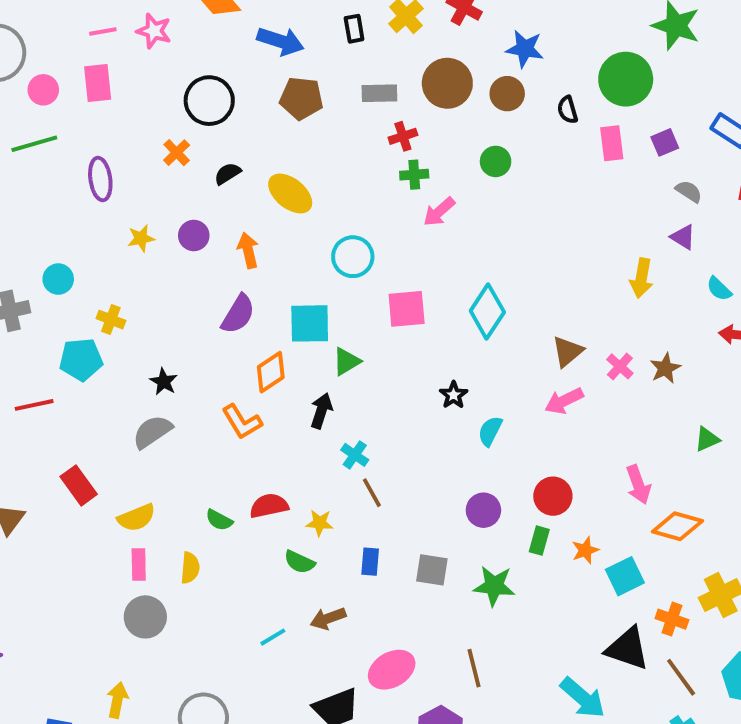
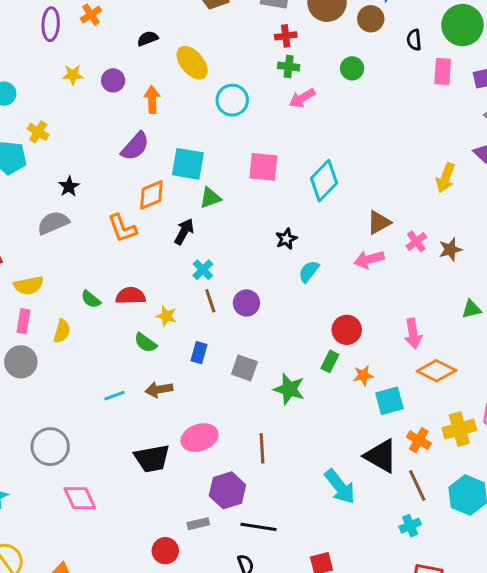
orange cross: (177, 153) -> (91, 15), moved
cyan circle: (353, 257) -> (232, 100), moved
purple circle: (483, 510) -> (246, 303), moved

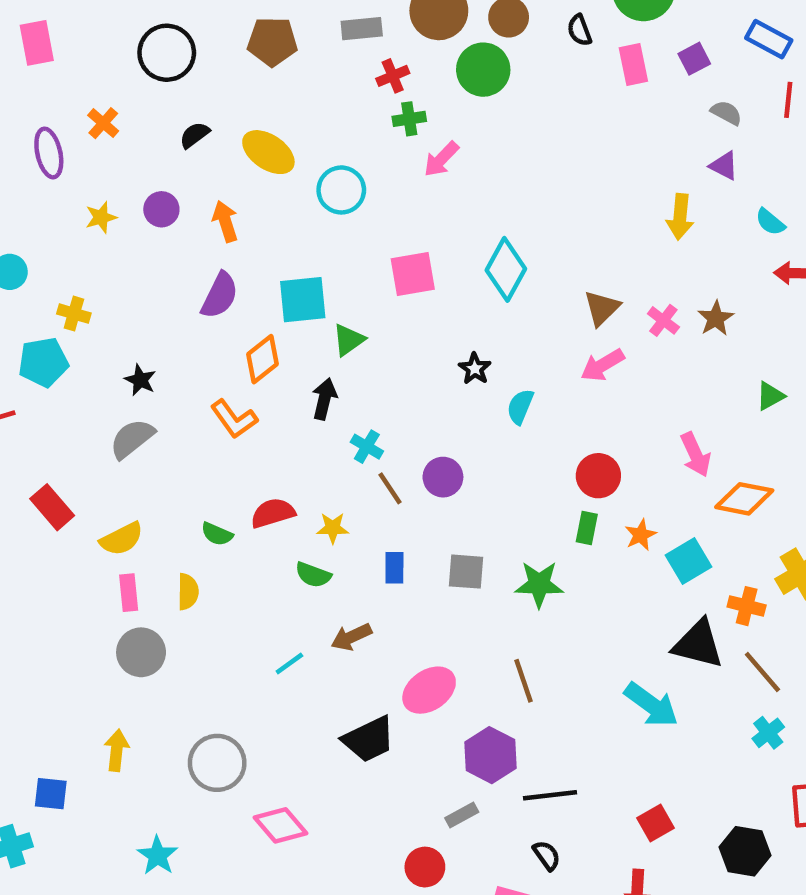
green circle: (352, 68) -> (483, 70), moved, size x1.5

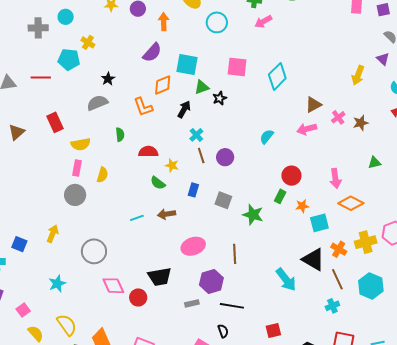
black star: (475, 369) -> (220, 98), moved
green semicircle: (217, 534) -> (120, 135), moved, turned -136
black trapezoid: (369, 739) -> (160, 277), moved
red circle: (425, 867) -> (138, 297), moved

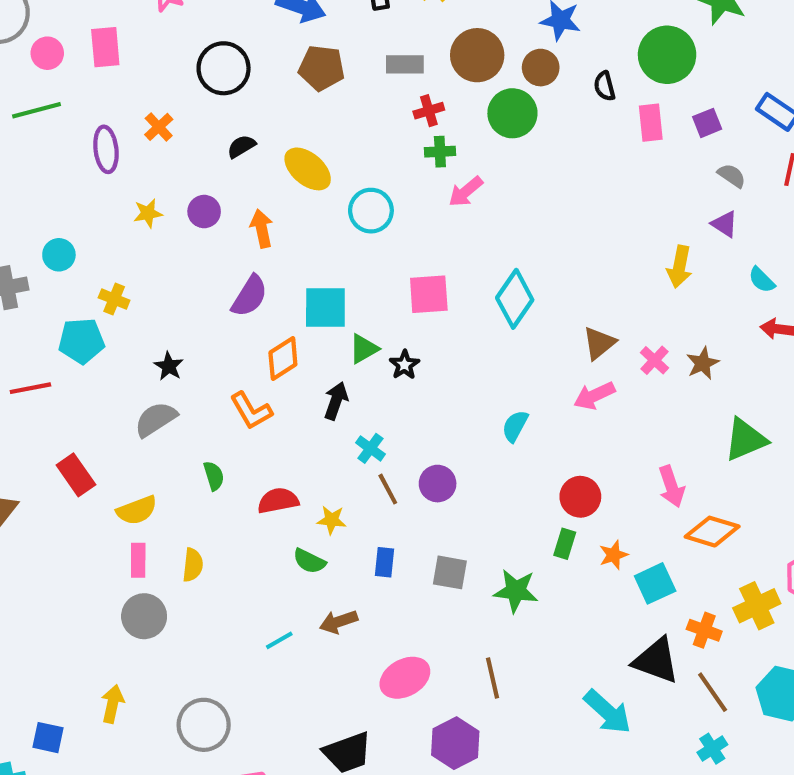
green triangle: (374, 163) -> (745, 440), size x1.6

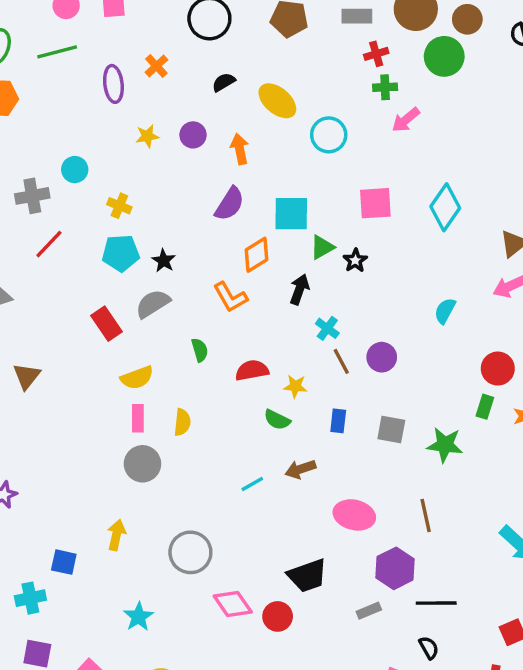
cyan pentagon: (81, 341) -> (121, 253), moved
red line: (30, 388) -> (49, 244), moved, turned -36
red rectangle: (76, 475) -> (106, 324), moved
pink ellipse: (405, 678) -> (354, 515), turned 42

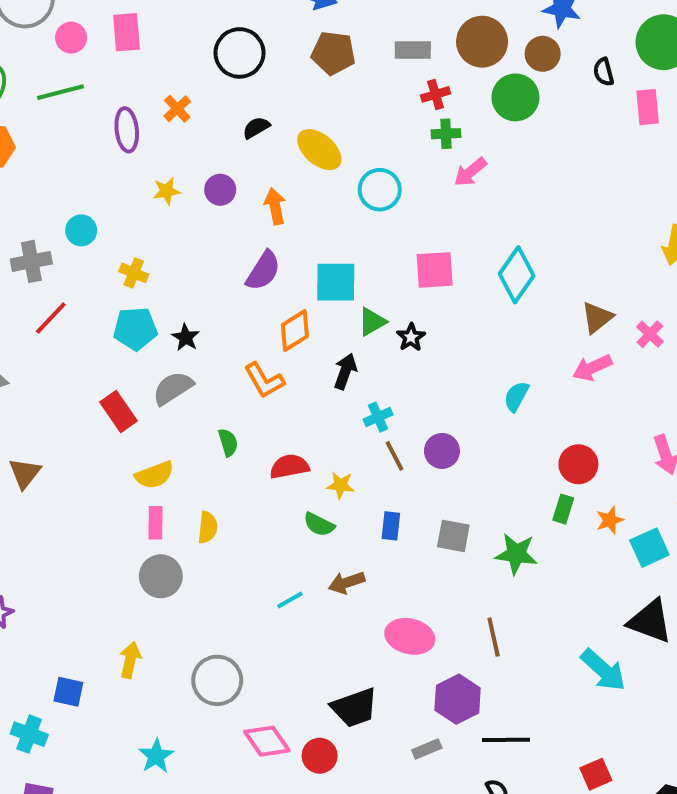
cyan cross: (327, 328) -> (378, 417), turned 30
cyan cross: (30, 598) -> (29, 734), turned 32

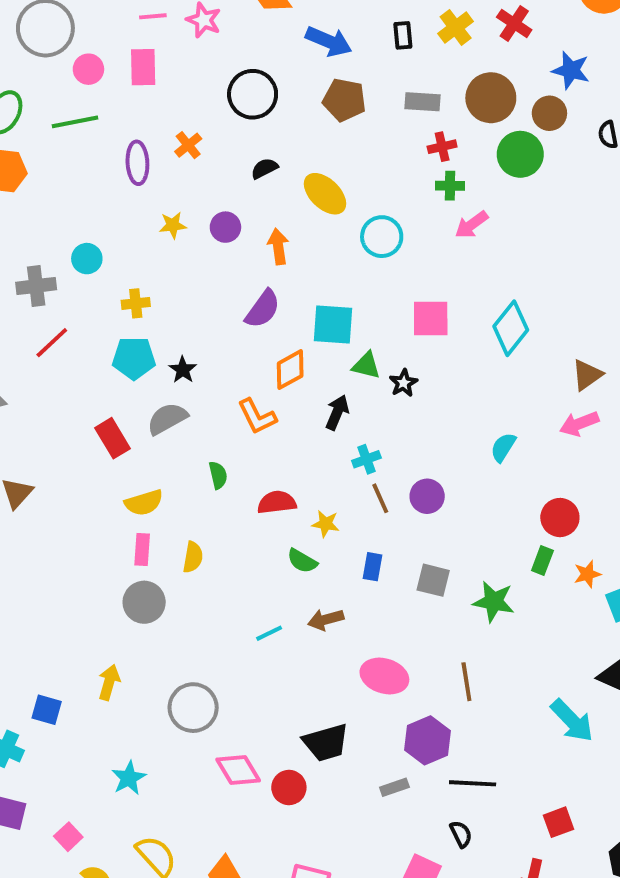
yellow cross: (134, 273) -> (136, 303), turned -32
green triangle: (372, 322) -> (366, 366), turned 40

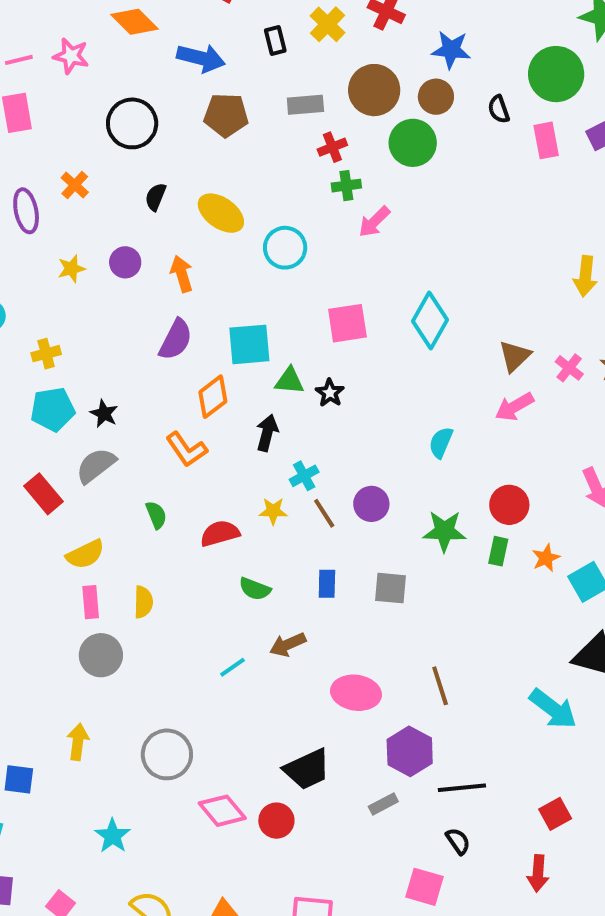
black semicircle: (264, 168) -> (156, 197), turned -32
yellow star: (326, 524) -> (273, 511), moved
green star: (494, 602) -> (444, 531), moved

